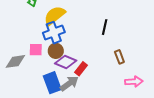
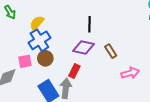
yellow semicircle: (55, 16) -> (37, 23), size x0.7
purple diamond: (66, 62) -> (83, 47), moved
gray arrow: (69, 84) -> (66, 88), turned -36

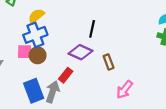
pink square: (25, 61) -> (25, 52), moved
pink arrow: (130, 73) -> (125, 90), turned 132

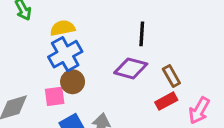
yellow semicircle: (36, 16) -> (63, 28), turned 36
pink square: (25, 52) -> (55, 96), moved
red rectangle: (66, 75) -> (166, 101), moved, turned 32

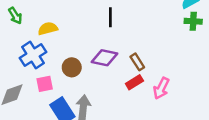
black line: (142, 34) -> (110, 17), moved
blue cross: (65, 54) -> (33, 55), moved
brown circle: (73, 82) -> (72, 67), moved

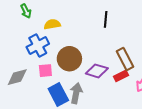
purple diamond: (104, 58) -> (97, 71), moved
brown rectangle: (137, 62) -> (125, 59), size x1.5
brown circle: (72, 67) -> (69, 59), size x1.5

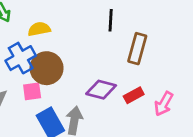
brown circle: (69, 59) -> (47, 68), moved
brown rectangle: (125, 59) -> (137, 49), moved, turned 45

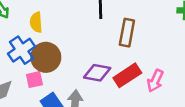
yellow semicircle: (39, 29) -> (36, 22), turned -78
red rectangle: (134, 95) -> (127, 75), size x1.5

